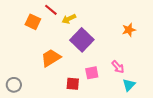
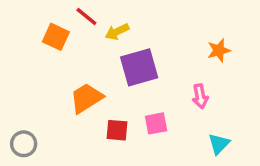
purple square: (82, 40) -> (139, 67), turned 30
pink arrow: (118, 67) -> (200, 96), moved, turned 32
red square: (73, 84) -> (117, 130), moved

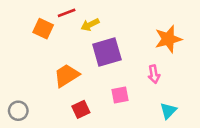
red line: (86, 16) -> (67, 13), turned -60
orange star: (219, 50) -> (168, 39), size x1.5
red square: (117, 130) -> (81, 109), moved, turned -30

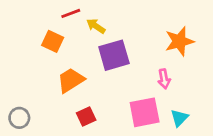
yellow arrow: (90, 25) -> (96, 26), turned 60
orange square: (43, 29) -> (53, 41), moved
pink square: (120, 95) -> (145, 112), moved, size x1.6

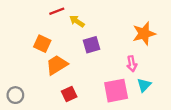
orange square: (53, 41) -> (42, 44), moved
purple square: (114, 55) -> (91, 45), size x0.7
cyan triangle: (179, 118) -> (144, 85), moved

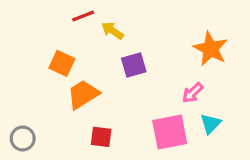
orange star: (144, 34) -> (210, 49), turned -30
pink arrow: (132, 64) -> (193, 93), turned 56
red square: (69, 94) -> (101, 137), turned 32

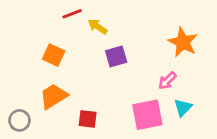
orange trapezoid: (83, 94) -> (54, 96), moved

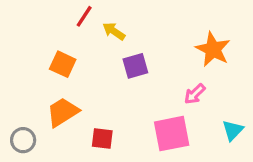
red line: (72, 14) -> (84, 16), turned -36
cyan triangle: (183, 108) -> (233, 130), moved

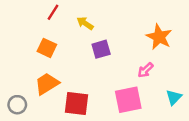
red line: (84, 16) -> (53, 12), moved
red square: (102, 138) -> (76, 103), size x1.5

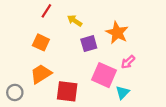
orange star: (159, 37) -> (117, 33), moved
cyan triangle: (174, 97) -> (123, 92), moved
pink square: (128, 100) -> (104, 75), moved, turned 35

